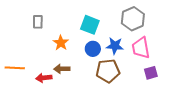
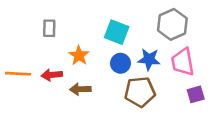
orange line: (15, 68) -> (18, 74), moved
red arrow: (44, 78) -> (52, 75), moved

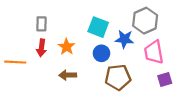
blue star: (149, 59) -> (124, 39), moved
red arrow: (52, 75) -> (41, 48), moved, turned -77

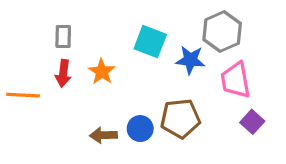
blue circle: (101, 53) -> (140, 129), moved
brown arrow: (68, 75) -> (103, 135), moved
purple square: (165, 79) -> (252, 122), turned -32

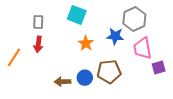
cyan square: (150, 42) -> (77, 15), moved
orange star: (102, 72) -> (86, 43), moved
orange line: (23, 95) -> (14, 57), turned -60
purple square: (252, 122) -> (159, 68), moved, turned 32

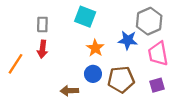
purple square: (159, 68) -> (157, 85), moved
blue circle: (85, 78) -> (93, 74), moved

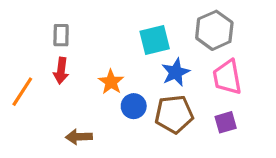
cyan square: (85, 17) -> (155, 40), moved, turned -35
blue star: (128, 40) -> (176, 72), moved, turned -30
orange star: (95, 48) -> (111, 82), moved
brown arrow: (69, 91) -> (79, 137), moved

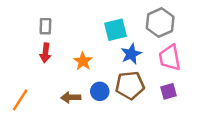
orange line: (22, 92) -> (20, 100), moved
blue circle: (134, 106) -> (100, 91), moved
brown arrow: (79, 137) -> (71, 97), moved

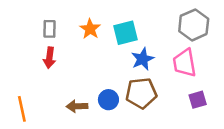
gray hexagon: (160, 23) -> (194, 25), moved
orange star: (83, 61) -> (90, 29), moved
purple square: (169, 91) -> (198, 100), moved
orange line: (20, 100) -> (22, 109), turned -45

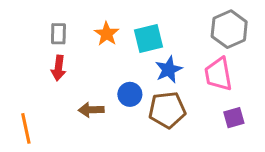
blue circle: (108, 100) -> (130, 94), moved
brown arrow: (77, 106) -> (91, 110), moved

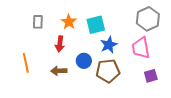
red arrow: (58, 68) -> (60, 44), moved
orange line: (26, 128) -> (26, 63), moved

